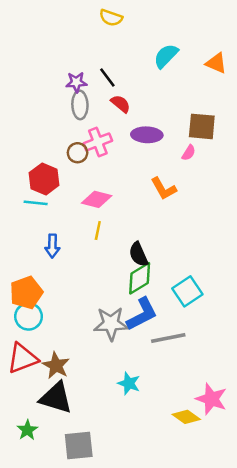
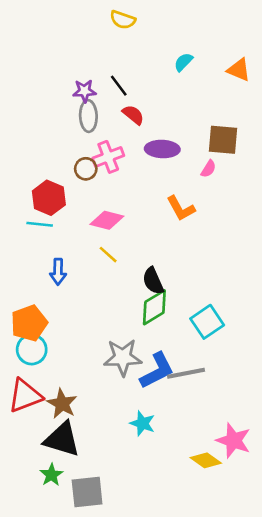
cyan semicircle: (166, 56) -> (183, 62), size x0.7
yellow line: (98, 230) -> (108, 255), turned -60
blue L-shape: (142, 314) -> (157, 371), moved
green star: (27, 430) -> (51, 475), moved

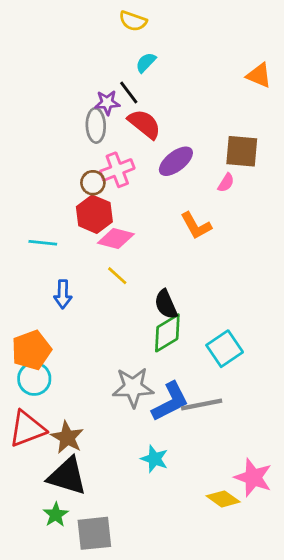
cyan semicircle: (183, 62) -> (146, 63), moved
purple star: (84, 91) -> (107, 103), moved
red semicircle: (133, 115) -> (144, 124), size x1.4
purple ellipse: (162, 149) -> (176, 161), turned -40
red hexagon: (49, 198) -> (94, 214), moved

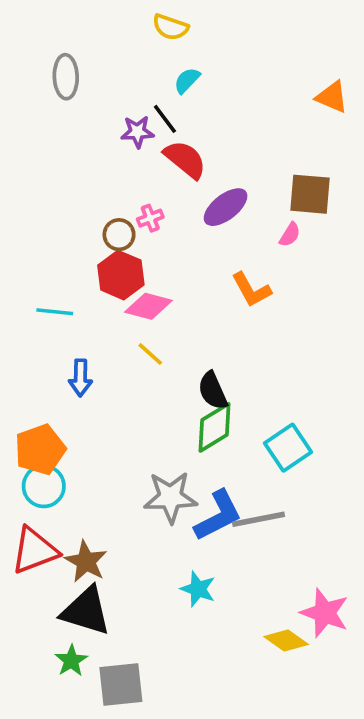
gray ellipse: (96, 125) -> (66, 77), moved
pink cross: (117, 170) -> (150, 218), size x0.6

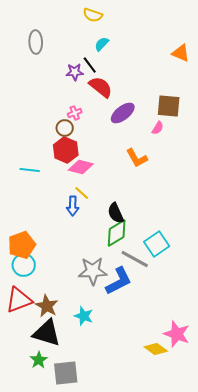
pink cross: (150, 218) -> (75, 113), moved
blue arrow: (80, 378) -> (73, 206), moved
gray line: (259, 519) -> (135, 259), moved, turned 40
cyan star: (198, 589) -> (84, 316), moved

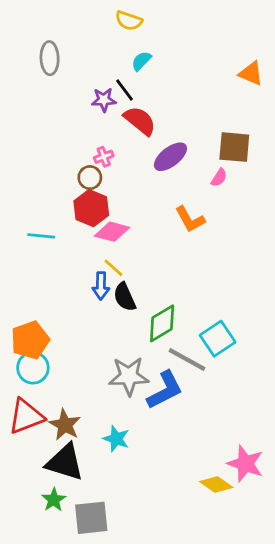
black semicircle: (116, 213) -> (125, 297), moved

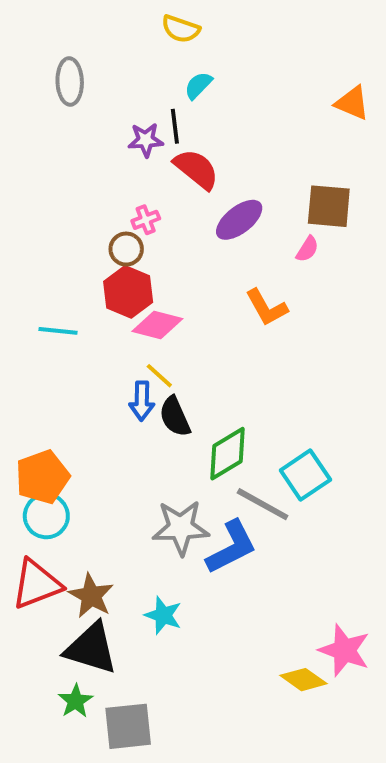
black line: (125, 90) -> (175, 126), turned 30

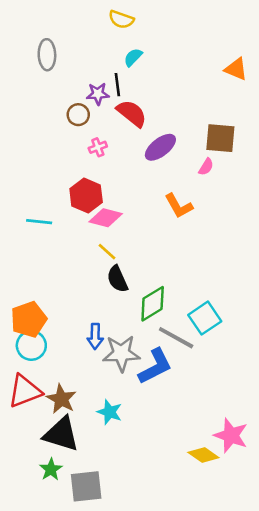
brown circle: (126, 249) -> (78, 115), moved
blue arrow: (142, 401) -> (95, 336), moved

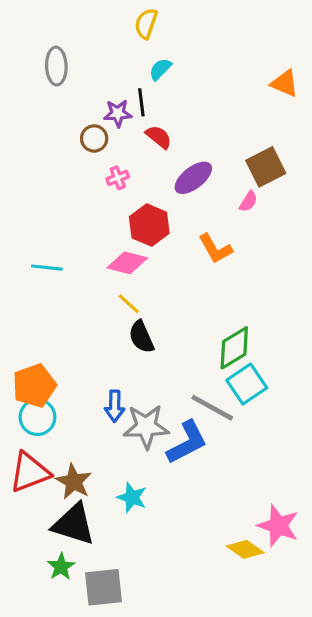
yellow semicircle: (121, 19) -> (146, 24), turned 90
red semicircle: (132, 113) -> (159, 137), size x0.7
brown square: (220, 138) -> (266, 167), turned -32
red hexagon: (86, 196) -> (149, 225), moved
green diamond: (153, 304) -> (234, 348), moved

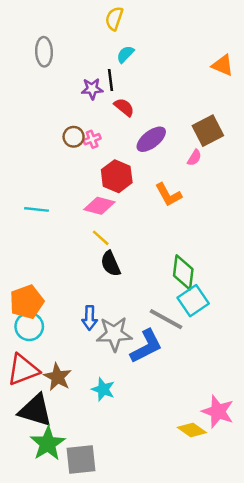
brown circle: (94, 138) -> (74, 137), moved
green diamond: (234, 348) -> (183, 272), turned -52
black triangle: (74, 524) -> (35, 410), moved
green star: (61, 567) -> (48, 444), size x1.6

